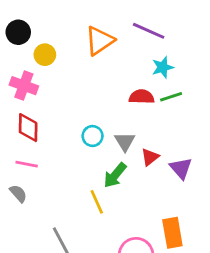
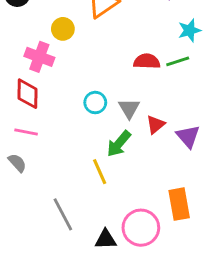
yellow circle: (45, 55) -> (63, 29), moved
cyan star: (163, 67) -> (189, 30), moved
pink cross: (24, 86) -> (39, 57), moved

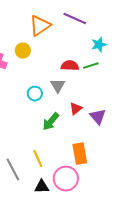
yellow circle: (63, 29) -> (23, 51), moved
gray triangle: (129, 108) -> (58, 86), moved
yellow line: (100, 172) -> (38, 159), moved
orange rectangle: (179, 204) -> (80, 154), moved

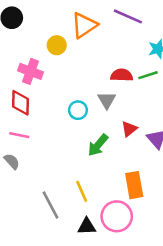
yellow circle: (23, 51) -> (57, 45), moved

